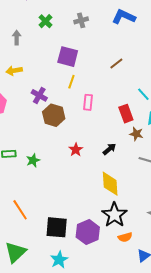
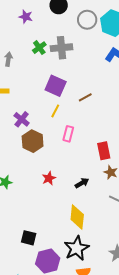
gray cross: (81, 20) -> (62, 48), moved, size x1.5
brown line: (116, 64) -> (85, 97), moved
black square: (57, 227) -> (29, 238), moved, size x0.7

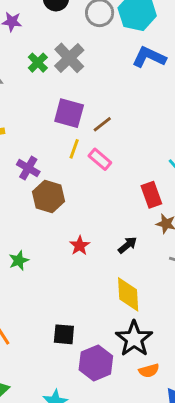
gray cross: (62, 48) -> (69, 58), turned -30
brown line: (85, 97) -> (102, 124), moved
pink rectangle: (68, 134) -> (100, 159), moved, turned -56

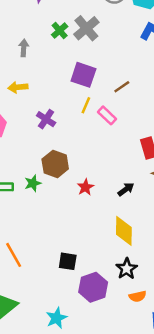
brown line: (102, 124) -> (122, 87), moved
brown hexagon: (49, 196) -> (55, 164), moved
green star: (19, 260) -> (33, 183), moved
black star: (134, 339) -> (127, 269), size x0.7

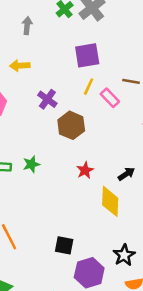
purple square: (83, 75) -> (87, 55), turned -30
brown line: (122, 87) -> (131, 81), moved, turned 42
brown hexagon: (55, 164) -> (71, 125), moved
yellow diamond: (124, 231) -> (110, 201), moved

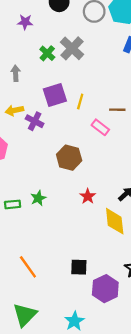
purple square: (87, 55) -> (55, 95), moved
yellow line: (89, 87) -> (80, 102), moved
purple cross: (47, 99) -> (35, 121), moved

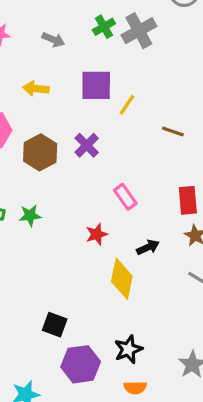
gray arrow: (16, 73) -> (53, 40), turned 98
purple cross: (35, 121) -> (87, 145), moved
pink rectangle: (100, 127) -> (125, 197), moved
brown hexagon: (69, 158) -> (40, 152), moved

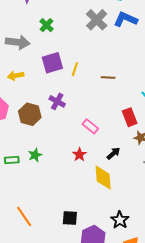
gray cross: (139, 31) -> (97, 20), moved
gray arrow: (53, 40) -> (18, 42), size x1.6

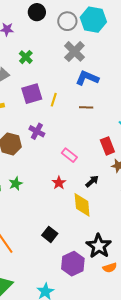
blue L-shape: (126, 19) -> (87, 78), moved
black square: (70, 218) -> (50, 234), moved, turned 35
black star: (120, 220) -> (99, 246), size x1.4

